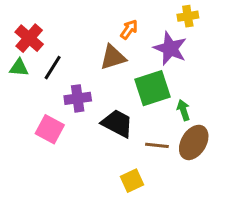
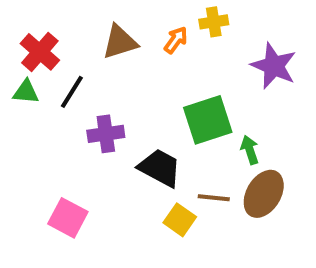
yellow cross: (188, 16) -> (214, 22), moved
purple star: (170, 48) -> (274, 66), moved
brown triangle: (113, 57) -> (120, 42), moved
pink square: (50, 129) -> (68, 218), moved
yellow square: (132, 181) -> (180, 220), moved, turned -30

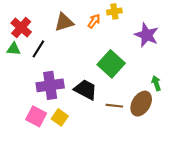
green square: (208, 120) -> (111, 64), turned -30
purple cross: (106, 134) -> (50, 85), moved, size x1.4
green arrow: (250, 150) -> (156, 83), moved
yellow square: (180, 220) -> (60, 117), moved

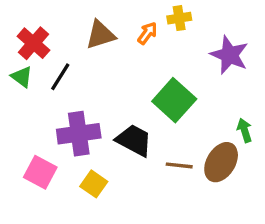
green triangle: (14, 49) -> (22, 77), turned 32
pink square: (36, 116) -> (40, 172), moved

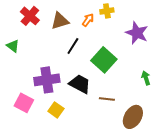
red cross: (34, 43) -> (30, 16), moved
black line: (60, 77) -> (73, 46), moved
brown ellipse: (221, 162) -> (133, 117), moved

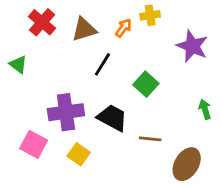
green square: (104, 60) -> (146, 84), size x0.7

